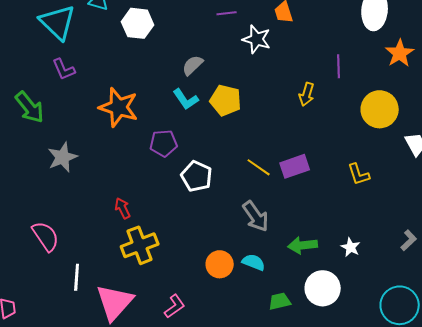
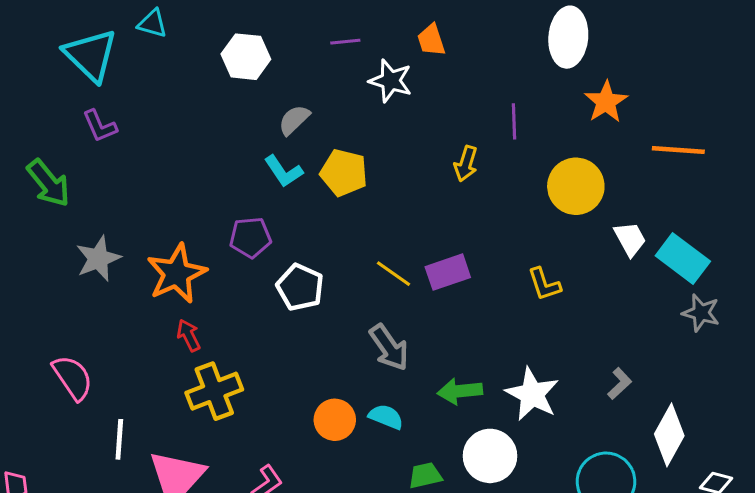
white hexagon: (138, 23) -> (246, 57), moved
orange star: (119, 107) -> (177, 274), moved, turned 30
white star: (351, 247) -> (532, 394), size x1.8

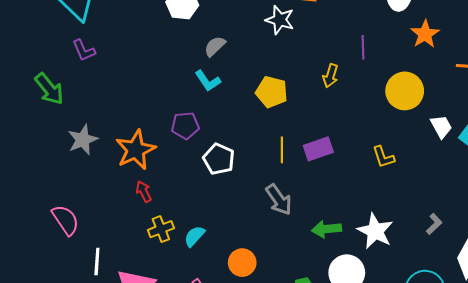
yellow pentagon: (344, 173) -> (272, 92), moved
yellow line: (394, 274) -> (282, 150), turned 55
yellow cross: (214, 391) -> (161, 229), size x0.7
cyan semicircle: (386, 417) -> (194, 236), moved, turned -70
orange circle: (335, 420) -> (242, 263), moved

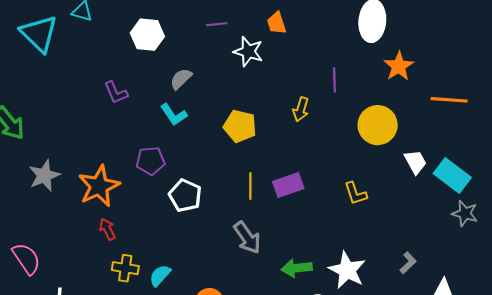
purple L-shape: (84, 50) -> (116, 92), moved
yellow cross: (161, 229) -> (125, 268), turned 30

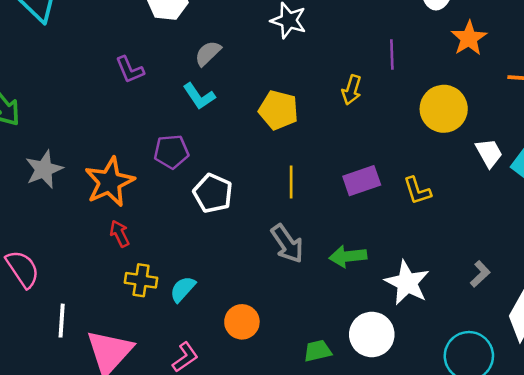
purple rectangle: (288, 185) -> (362, 181), moved
green arrow: (297, 268) -> (348, 256), moved

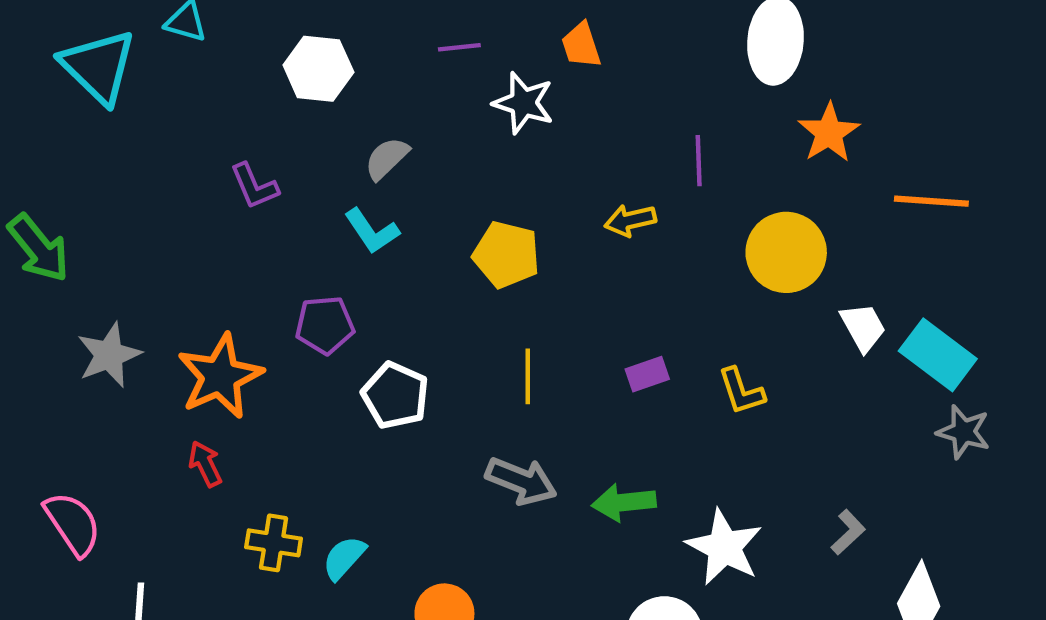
yellow arrow: (352, 90) -> (630, 220), turned 60
purple rectangle: (362, 181) -> (647, 374), size x0.7
red arrow: (120, 234) -> (205, 464), moved
gray arrow: (287, 244) -> (521, 481), turned -33

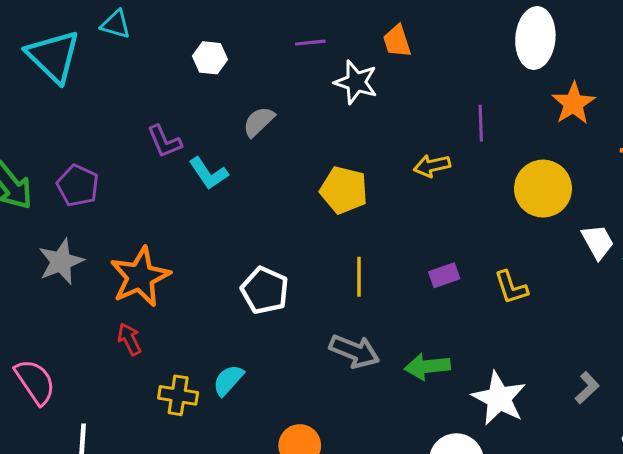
white hexagon: (318, 69) -> (210, 58), size x0.7
cyan L-shape: (372, 231) -> (208, 173), moved
purple pentagon: (325, 325) -> (78, 186), moved, turned 30
cyan semicircle: (344, 558) -> (228, 380), moved

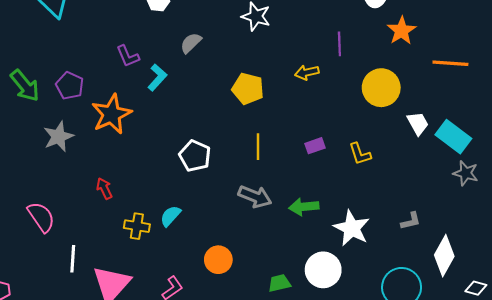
cyan L-shape: (208, 173) -> (157, 77), turned -104
orange star: (140, 277) -> (111, 114), moved
gray L-shape: (587, 388) -> (411, 221), turned 30

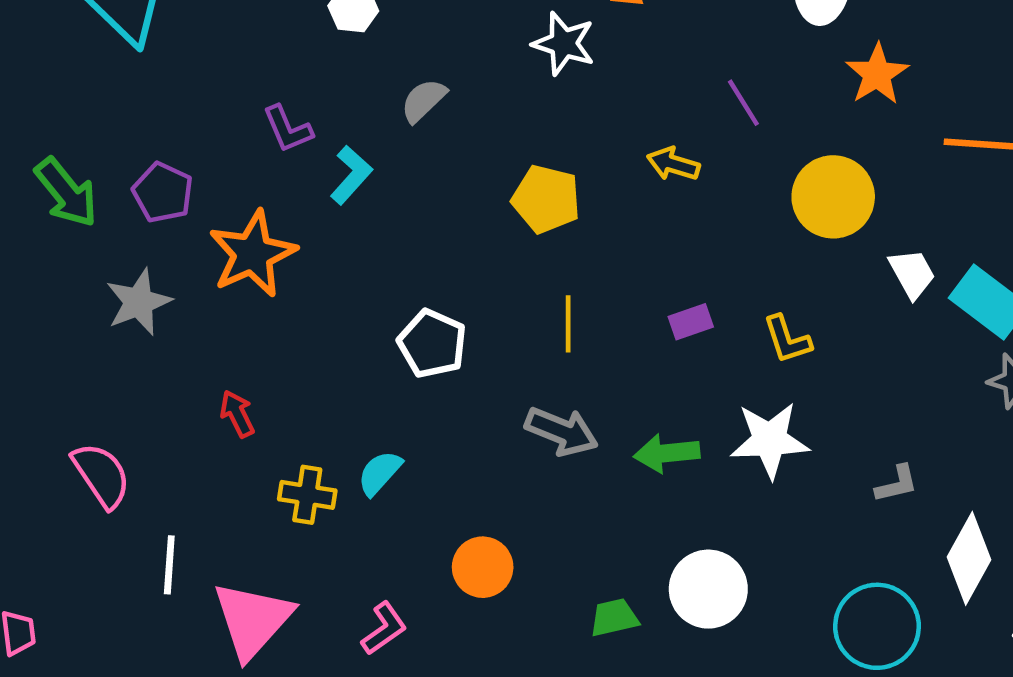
purple line: (339, 44) -> (743, 103), turned -30
yellow arrow: (307, 72) -> (673, 164), turned 30
white star: (352, 228) -> (770, 440), moved, turned -30

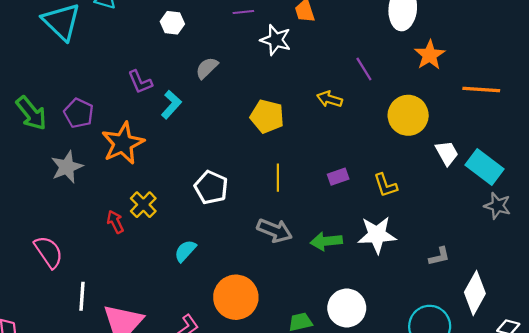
yellow cross: (307, 495) -> (143, 205), moved, turned 36
orange circle: (483, 567) -> (236, 297), size x1.5

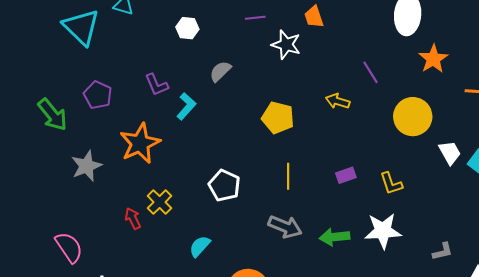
purple pentagon: (79, 113) -> (98, 95), moved

